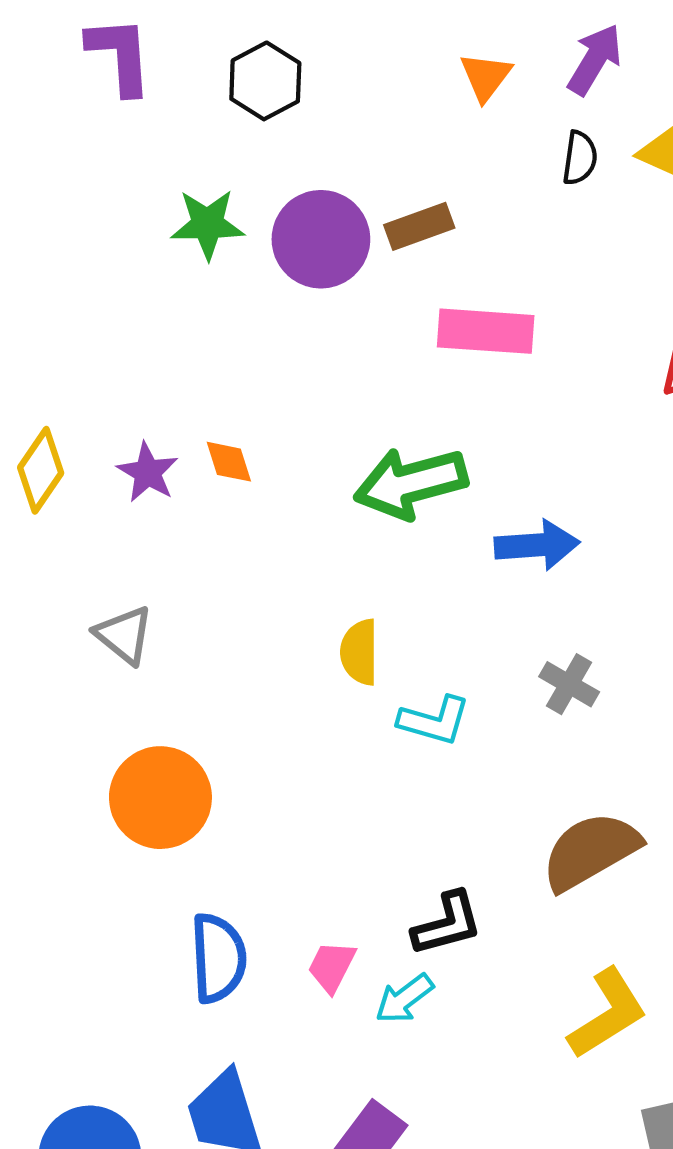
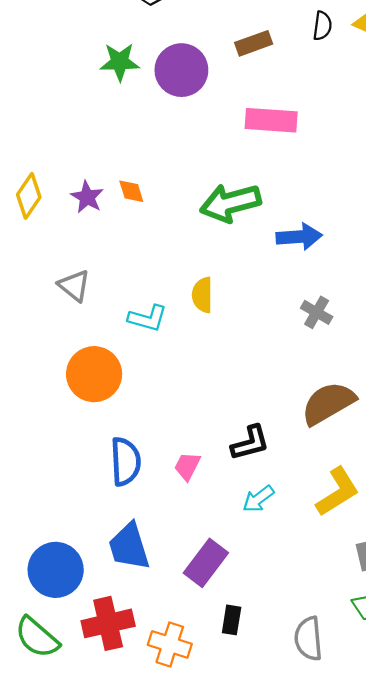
brown rectangle: (419, 226) -> (254, 43), moved
cyan L-shape: (434, 721) -> (148, 318), moved
cyan arrow: (404, 999) -> (258, 499), moved

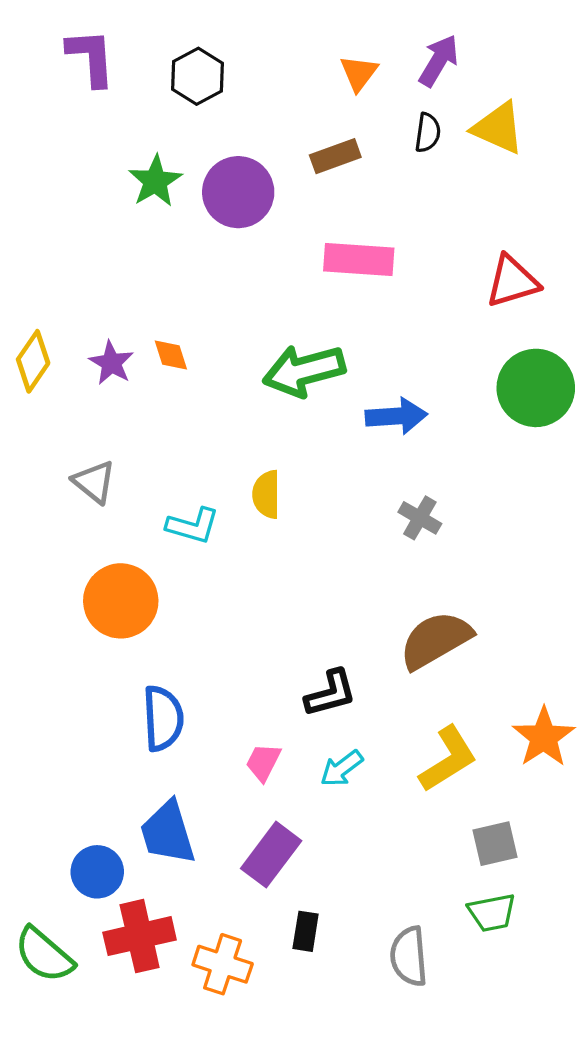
green star: (120, 62) -> (155, 181), turned -30
pink trapezoid: (187, 466) -> (263, 762), moved
blue circle: (56, 570) -> (97, 872), moved, size x0.7

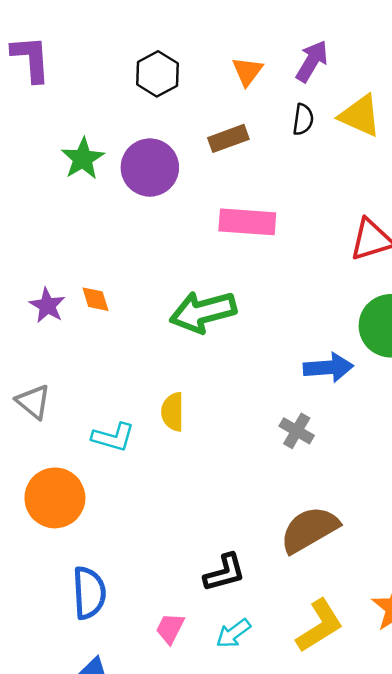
black hexagon: (197, 76) -> (157, 74), moved
blue arrow: (396, 416) -> (328, 368), moved

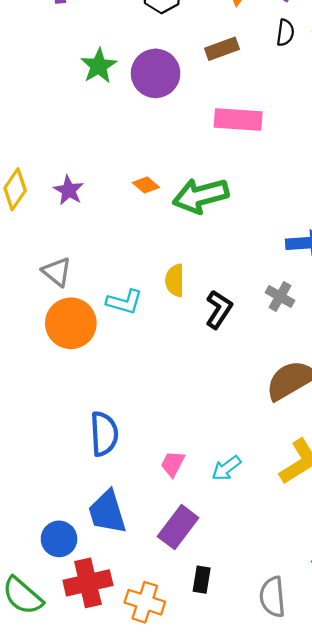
orange diamond: (95, 299) -> (146, 185), moved, turned -32
orange circle: (55, 498) -> (71, 323), moved
black L-shape: (225, 573) -> (219, 309), moved, turned -42

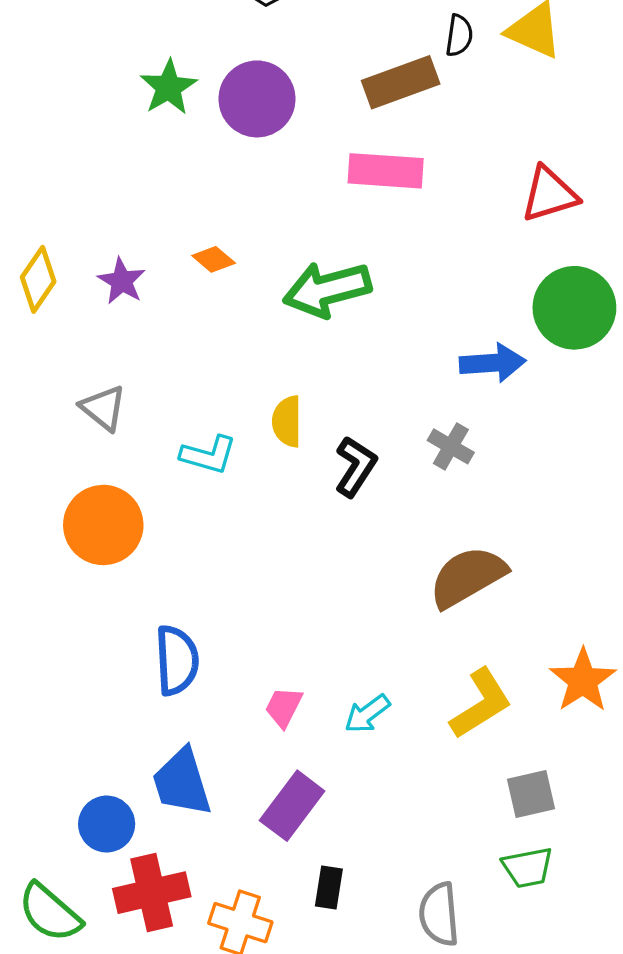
brown rectangle: (222, 49) -> (401, 82), moved, size x1.4
orange diamond: (146, 185) -> (214, 259), moved
orange circle: (71, 323) -> (103, 525), moved

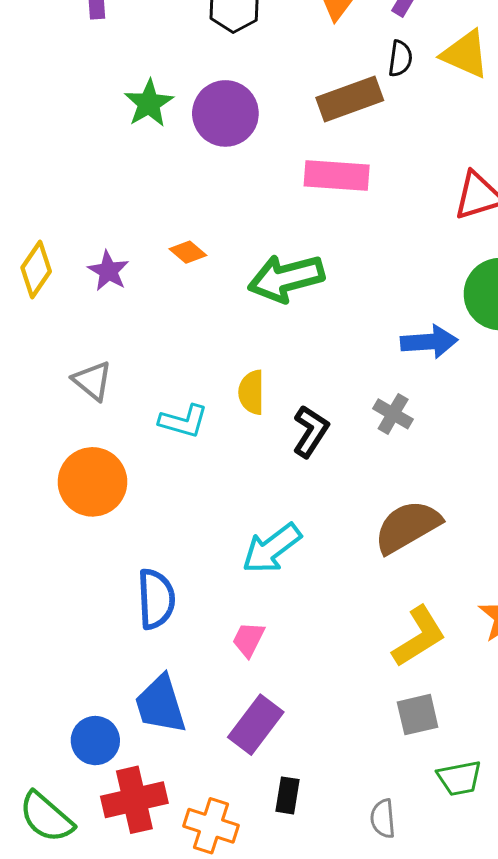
cyan arrow: (367, 714) -> (272, 548), moved, size x1.5
gray square: (531, 794) -> (418, 715), moved
gray semicircle: (439, 914) -> (383, 819), size x0.7

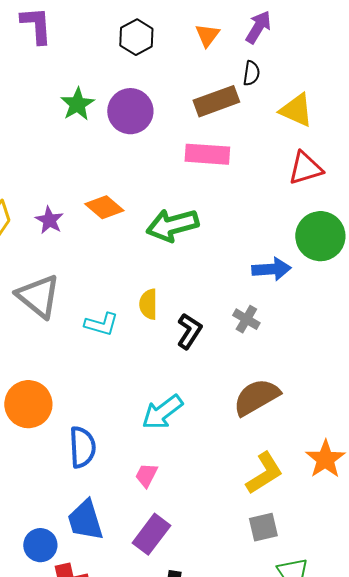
yellow triangle: (465, 54) -> (296, 110), moved
orange diamond: (188, 252) -> (104, 207), size x1.5
gray triangle: (92, 381) -> (38, 296), size x1.6
orange circle: (92, 482) -> (28, 404), moved

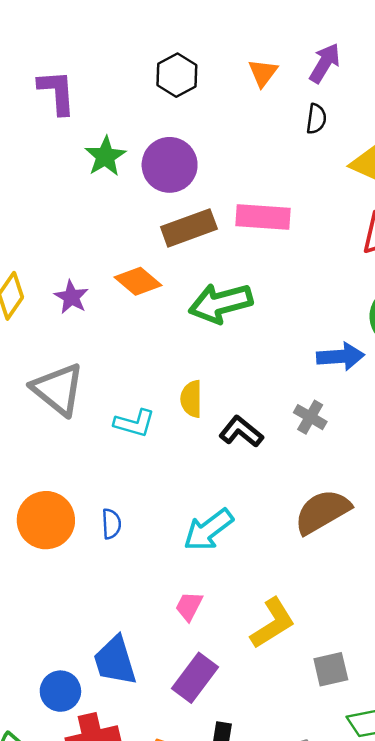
purple L-shape: (36, 25) -> (57, 92), moved
brown rectangle: (216, 101) -> (189, 228), moved
black L-shape: (189, 331) -> (241, 432), turned -84
blue semicircle: (82, 447) -> (111, 524), moved, size x0.6
yellow L-shape: (264, 473) -> (273, 623), moved

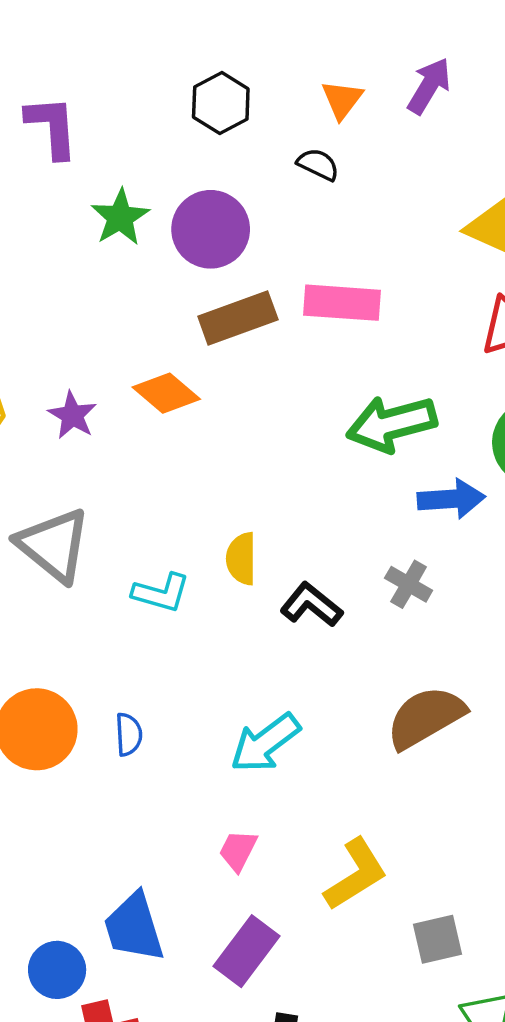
black semicircle: (316, 119) -> (318, 164), moved, turned -72
green arrow: (220, 303) -> (392, 424), moved

